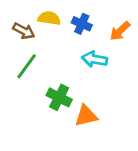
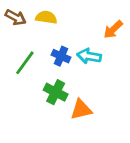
blue cross: (82, 24) -> (61, 56), moved
brown arrow: (24, 31) -> (16, 17), moved

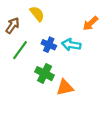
brown arrow: (16, 17) -> (13, 26), moved, turned -84
yellow semicircle: (46, 17) -> (37, 14), turned 42

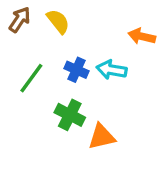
orange arrow: (90, 23) -> (142, 36), turned 56
brown arrow: (13, 26) -> (20, 20), moved

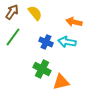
orange arrow: (142, 36) -> (74, 22), moved
green line: (31, 78) -> (13, 37), moved

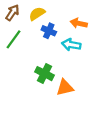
yellow semicircle: (35, 13) -> (37, 14), turned -84
blue cross: (46, 42) -> (49, 31), moved

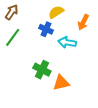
yellow semicircle: (37, 14) -> (56, 12), moved
orange arrow: (79, 23) -> (83, 22), moved, turned -77

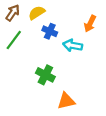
yellow semicircle: (56, 12) -> (37, 13), moved
orange triangle: (61, 83) -> (66, 101), moved

